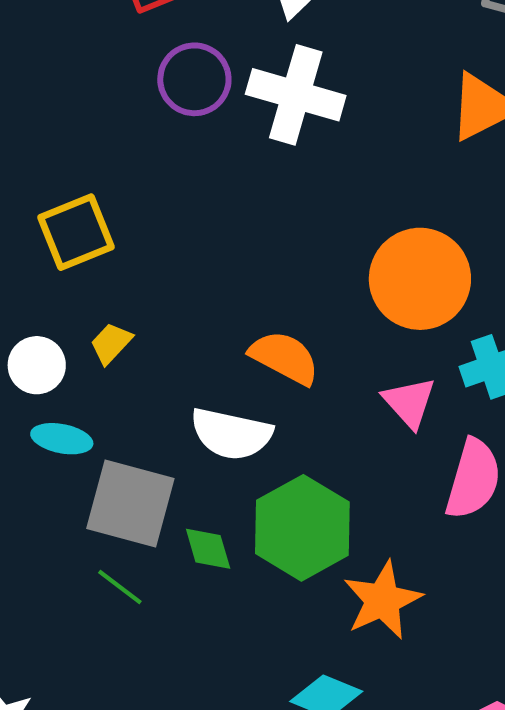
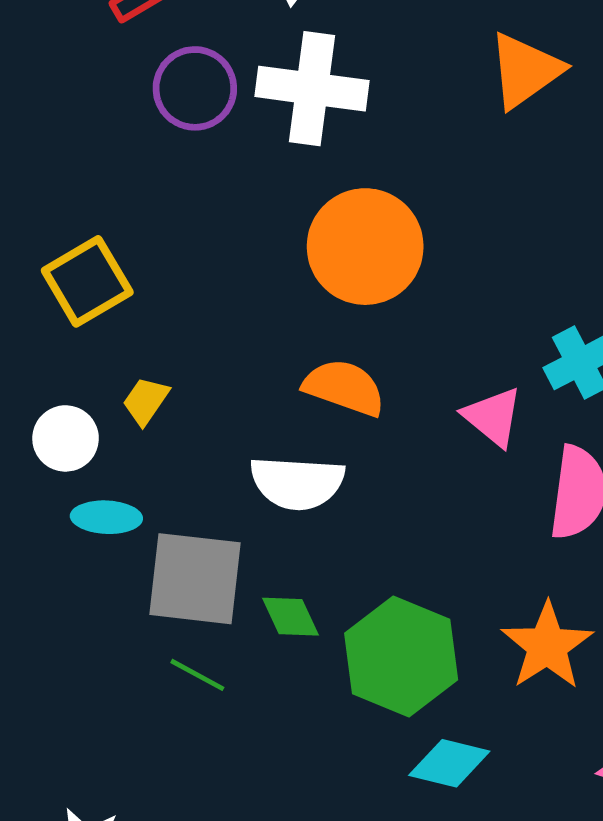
orange circle: (420, 279) -> (365, 247), moved
green hexagon: (302, 528) -> (401, 656), moved
orange star: (383, 600) -> (547, 646), moved

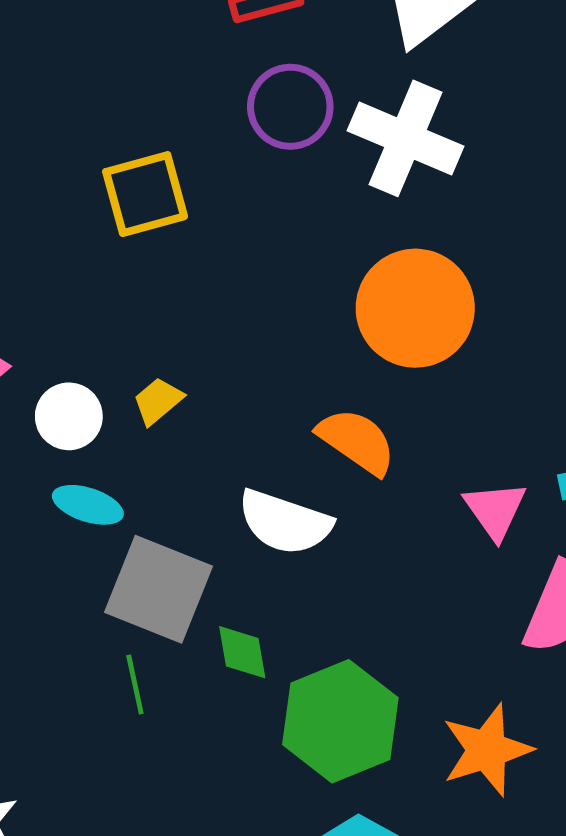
yellow square: (87, 281) -> (145, 194), moved
green line: (197, 675) -> (135, 685), turned 34

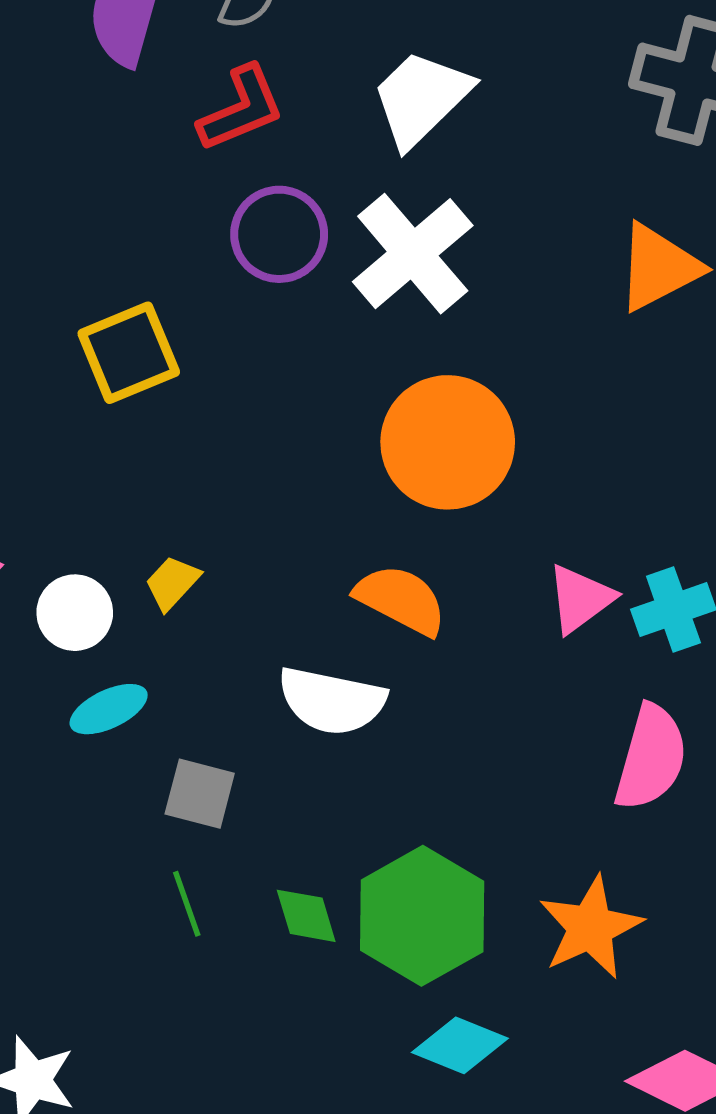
white cross: (406, 138) -> (413, 254), turned 34
cyan ellipse: (88, 505) -> (109, 709), turned -36
pink triangle: (495, 510) -> (580, 599), moved, turned 36
gray square: (158, 589) -> (200, 794), size x0.6
green diamond: (242, 652) -> (306, 916), moved

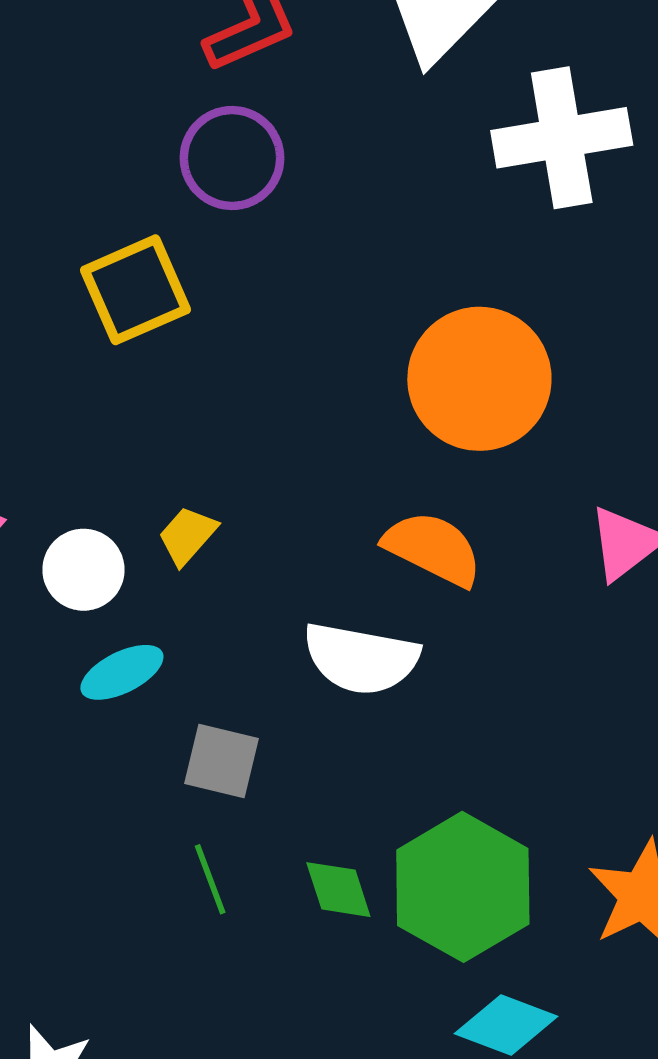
purple circle: (279, 234) -> (232, 158), moved
white cross: (413, 254) -> (562, 138), moved, turned 32

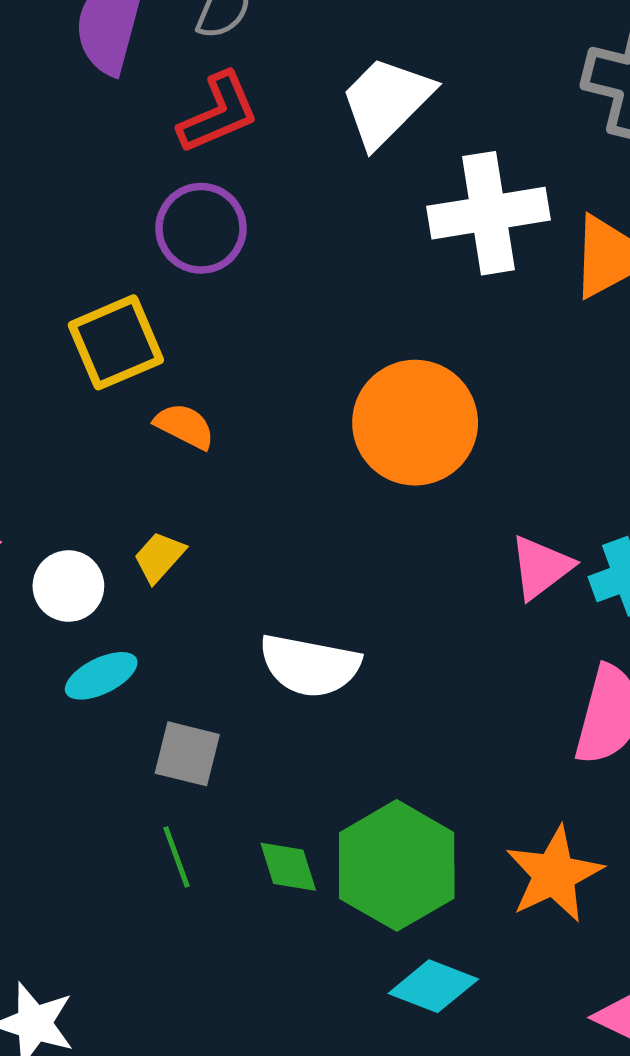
orange semicircle: (433, 549) -> (185, 426), moved, size x0.7

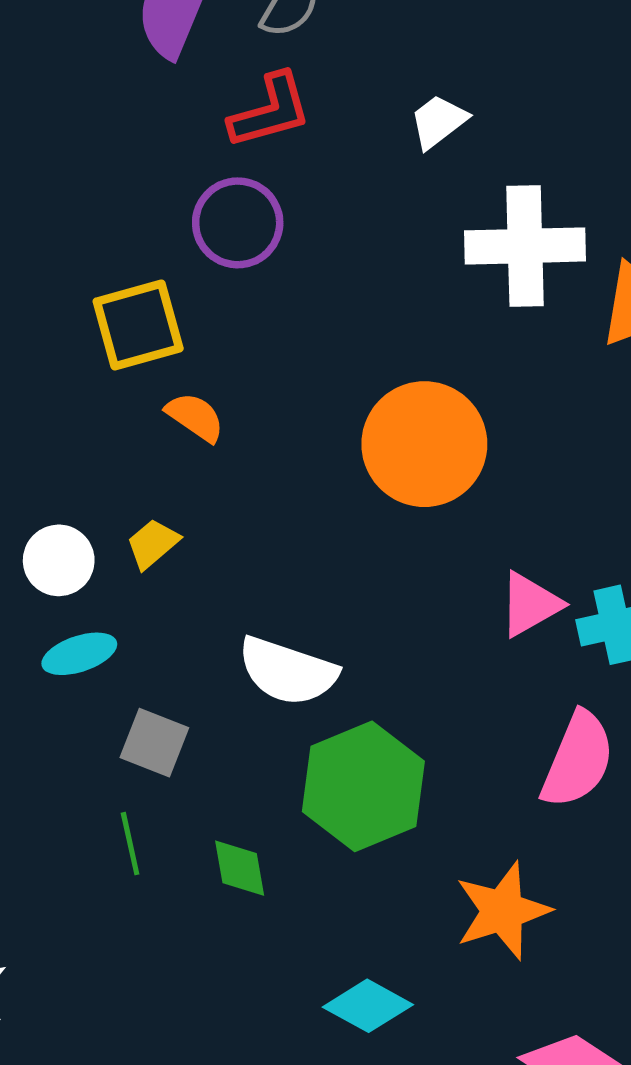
white trapezoid: (386, 101) -> (438, 121), size x0.6
green hexagon: (397, 865) -> (363, 786), moved

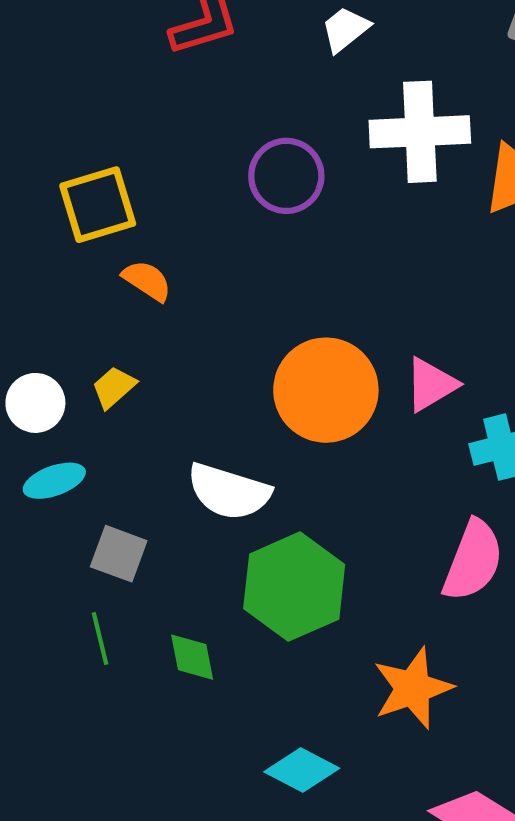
purple circle: (238, 223) -> (286, 176), moved
orange circle: (424, 444) -> (326, 390), moved
pink triangle: (530, 604) -> (431, 385), moved

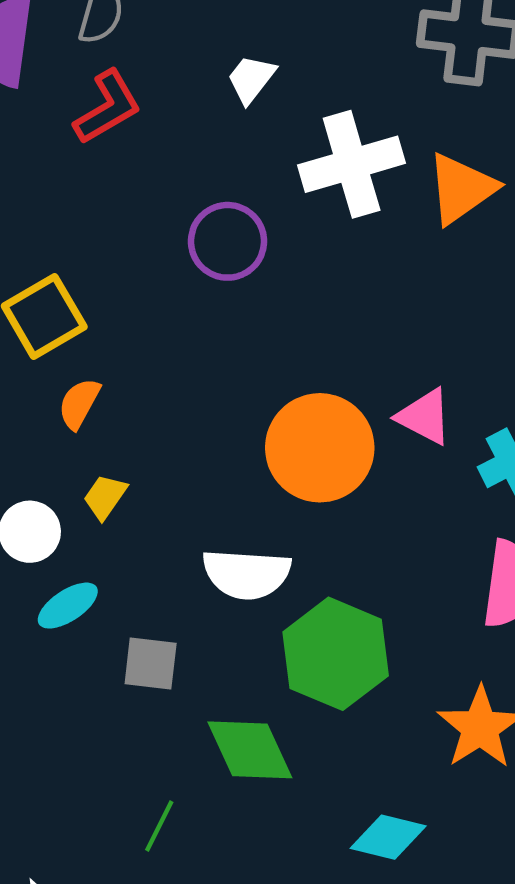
orange semicircle: (147, 281) -> (79, 403), moved, turned -81
pink triangle: (431, 385) -> (424, 417), turned -48
green line: (100, 638) -> (159, 826), moved, turned 54
green diamond: (192, 657) -> (250, 750), size x1.6

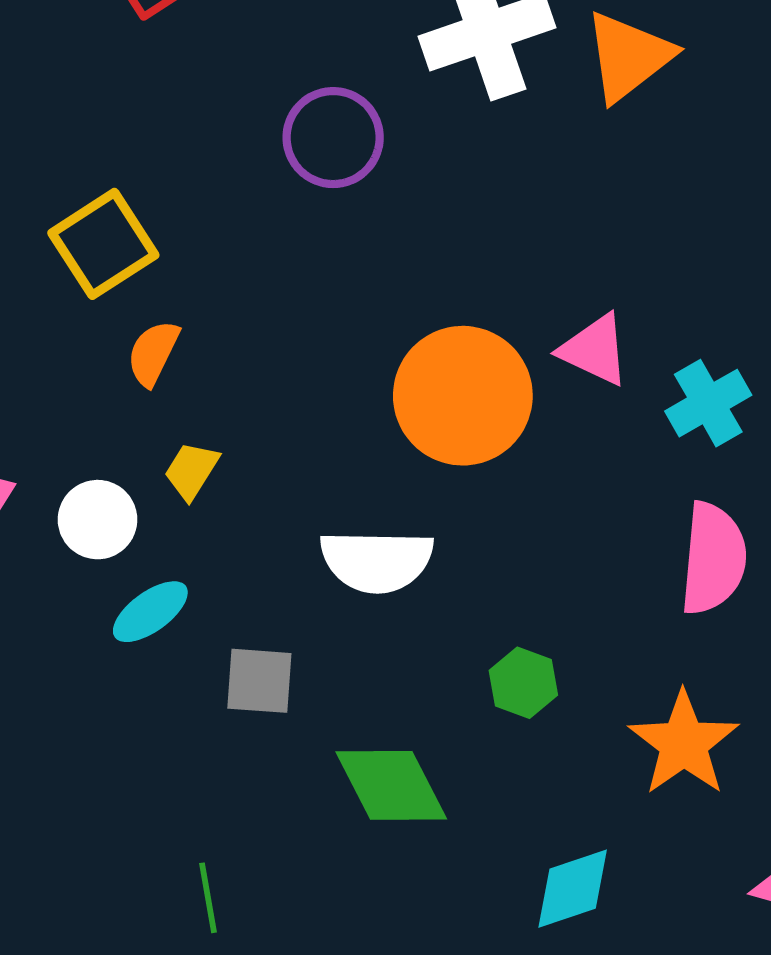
green hexagon: (336, 654) -> (523, 683), moved, size x0.5
green line: (159, 826) -> (208, 898), moved, turned -34
cyan diamond: (388, 837) -> (573, 889), turned -30

